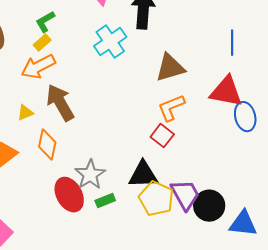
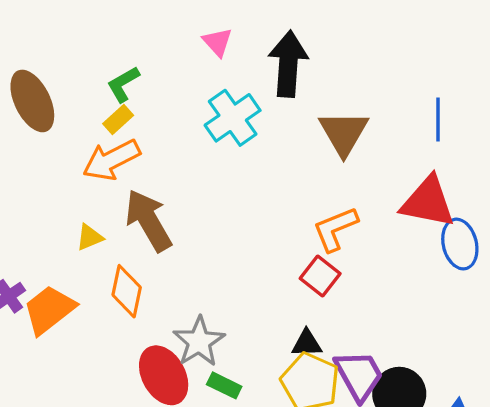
brown triangle: (170, 68) -> (344, 133), moved, turned -44
black triangle: (143, 175) -> (307, 343), moved, size x0.6
green rectangle: (105, 201) -> (224, 385), turned 48

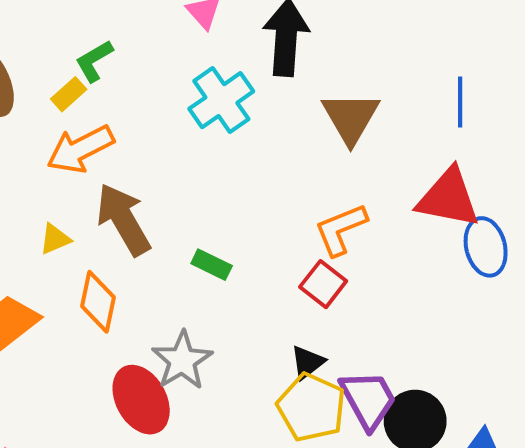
yellow rectangle: (118, 119) -> (69, 94), moved
black triangle: (307, 343) -> (307, 362), turned -36
green rectangle: (224, 385) -> (212, 265), moved

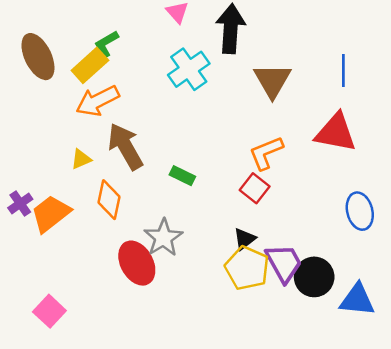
yellow rectangle: (69, 94) -> (90, 65), size x1.6
blue ellipse: (486, 247) -> (360, 211), moved

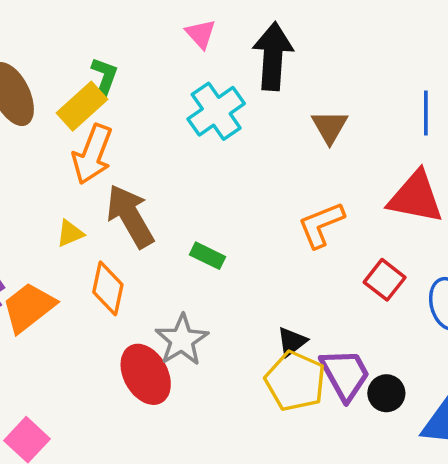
green L-shape: (106, 44) -> (104, 77), turned 140
brown triangle: (272, 81) -> (330, 127), size x0.7
orange arrow: (98, 101) -> (92, 154), turned -42
red square: (255, 188) -> (385, 280), moved
black circle: (314, 277) -> (386, 393), size x0.7

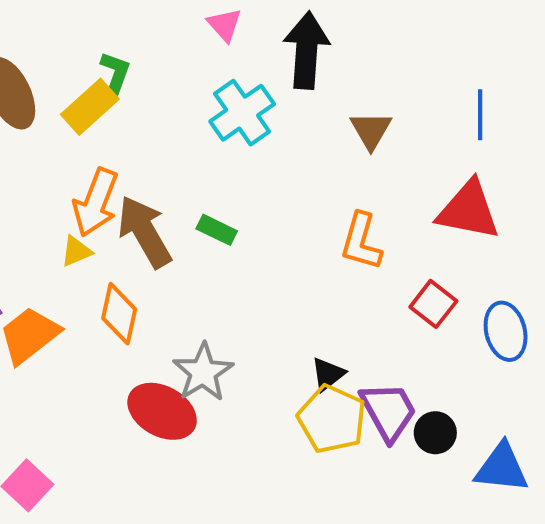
orange arrow: (92, 154) -> (96, 202), moved
orange L-shape: (321, 225) -> (361, 241), turned -52
green rectangle: (208, 256) -> (217, 230), moved
red ellipse: (146, 374) -> (162, 411), turned -32

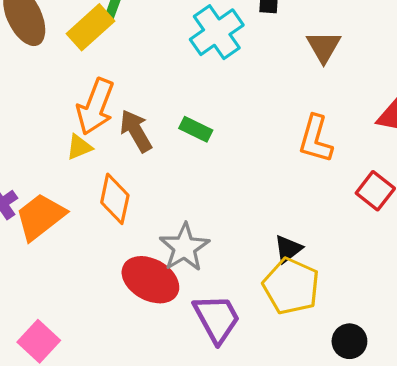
brown arrow: (144, 232) -> (136, 131), size x0.7
purple trapezoid: (388, 411) -> (217, 319), moved
black circle: (435, 433) -> (349, 341), moved

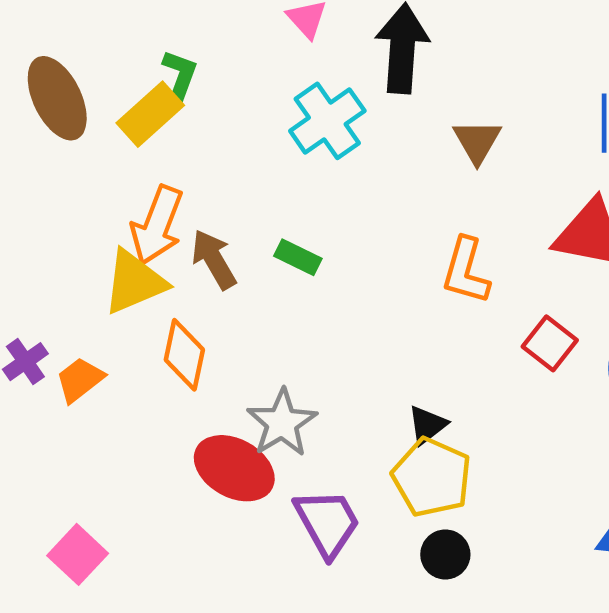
yellow triangle: (79, 147) -> (134, 282), size x1.8
orange trapezoid: (40, 217) -> (80, 380), size x0.7
black circle: (349, 341) -> (445, 554), moved

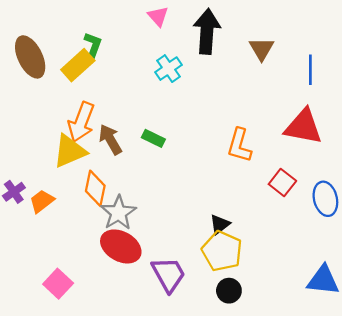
cyan cross: (327, 121) -> (168, 69), size x0.7
brown triangle: (477, 141) -> (262, 49), moved
gray star: (282, 423) -> (118, 213), moved
pink square: (78, 554) -> (58, 284), moved

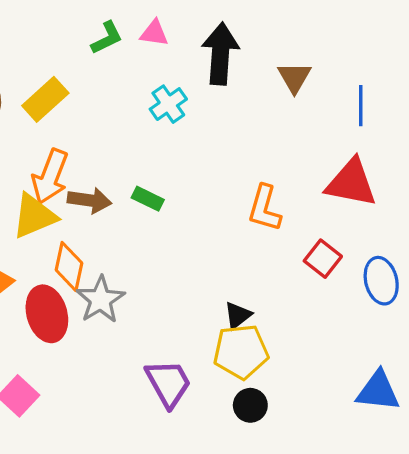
pink triangle: (158, 16) -> (154, 33), turned -40
green L-shape: (93, 45) -> (107, 38), moved, turned 44
brown arrow: (110, 140) -> (89, 200), turned 128
red ellipse: (121, 246) -> (47, 314), moved, turned 45
yellow pentagon: (222, 251) -> (241, 352), turned -30

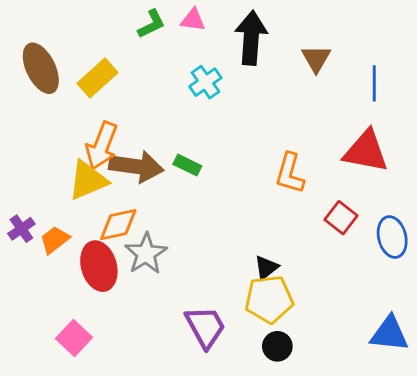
brown arrow: (89, 200) -> (136, 166), size x1.4
orange diamond: (69, 267) -> (118, 225), turned 66

